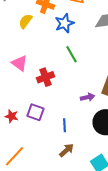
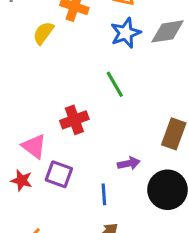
blue star: (64, 23) -> (126, 33), moved
pink triangle: (20, 63) -> (34, 146), moved
purple arrow: (88, 97) -> (129, 163), moved

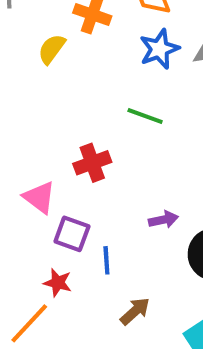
green line: (115, 84) -> (145, 116), turned -40
red star: (22, 180) -> (58, 283), moved
blue line: (104, 194) -> (106, 260), moved

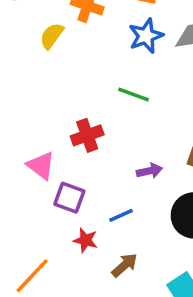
purple arrow: (163, 220) -> (149, 171), moved
blue line: (106, 260) -> (121, 215), moved, turned 70
red star: (58, 283) -> (85, 240), moved

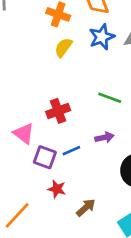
yellow semicircle: (52, 36) -> (63, 47), moved
green line: (133, 94) -> (110, 98), moved
blue line: (121, 215) -> (71, 151), moved

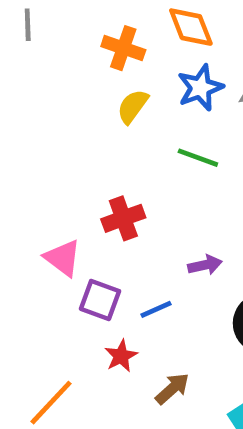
green line: (110, 98) -> (198, 158), moved
blue line: (71, 151) -> (156, 309), moved
red star: (57, 189) -> (121, 356), turned 30

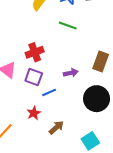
purple square: (100, 300) -> (34, 77), moved

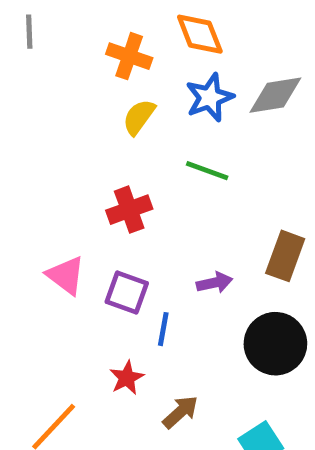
red cross: (35, 52) -> (129, 210), moved
blue line: (49, 92) -> (163, 329), turned -56

